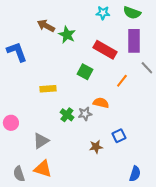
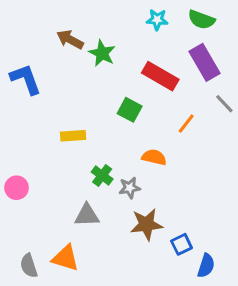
purple rectangle: (134, 41) -> (205, 62), turned -30
gray star: (85, 114) -> (130, 188), moved
blue square: (119, 136) -> (182, 244), moved
gray triangle: (41, 141) -> (87, 215), moved, turned 30
brown star: (96, 147) -> (146, 224), size x1.5

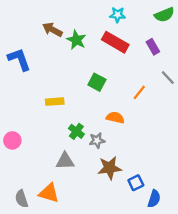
green semicircle: (201, 20) -> (164, 15), moved, turned -42
purple rectangle: (205, 62) -> (153, 47), size x0.6
red rectangle: (160, 76) -> (115, 42), moved

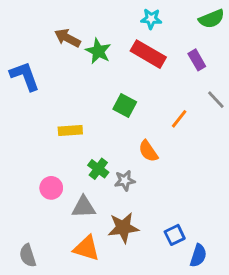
orange semicircle: (115, 118) -> (148, 151), turned -138
pink circle: (12, 140) -> (51, 188), moved
brown star: (110, 168) -> (123, 228), moved
orange triangle: (49, 193) -> (87, 248), moved

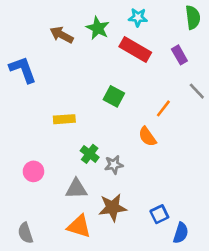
green semicircle: (211, 19) -> (193, 17), turned -75
green star: (98, 51) -> (98, 28), moved
orange semicircle: (148, 151) -> (147, 137), moved
pink circle: (51, 188) -> (33, 171), moved

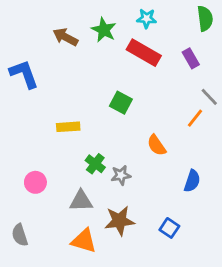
orange line: (163, 108) -> (195, 118), moved
blue square: (159, 214) -> (169, 228), turned -30
gray semicircle: (25, 233) -> (20, 235), moved
blue semicircle: (181, 233) -> (192, 181), moved

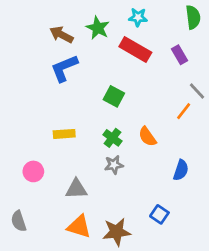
blue L-shape: (24, 74) -> (64, 68), moved, turned -92
yellow rectangle: (68, 127) -> (64, 134), moved
green cross: (95, 164) -> (112, 138), moved
brown star: (119, 221) -> (117, 232), moved

